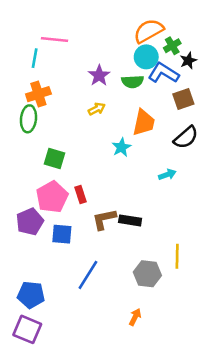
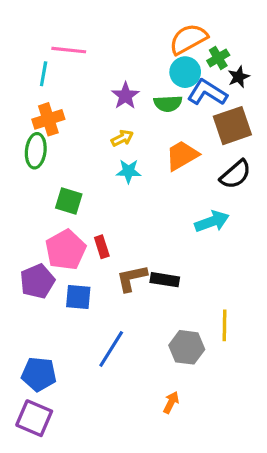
brown square: (183, 99) -> (232, 126), size x1.4
orange trapezoid: (144, 123) -> (182, 155), turned -132
cyan star: (121, 147) -> (129, 171), moved, turned 30
cyan arrow: (167, 175) -> (212, 222), size x1.5

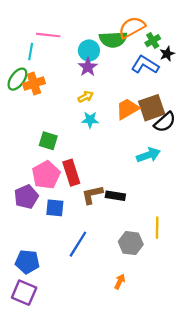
cyan circle: (185, 72) -> (89, 50), moved
green semicircle: (168, 104) -> (113, 39), moved, size x1.4
brown square: (232, 126) -> (152, 108), moved
green ellipse: (36, 151) -> (17, 79), moved, turned 30
red rectangle: (102, 247) -> (71, 173), size x1.6

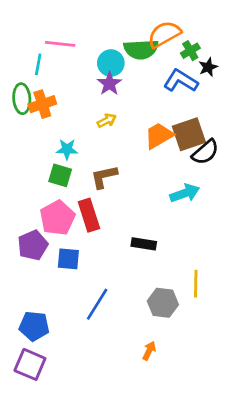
green ellipse: (17, 79) -> (22, 99), turned -40
cyan star: (90, 120) -> (67, 149), moved
brown L-shape: (92, 195) -> (104, 177), moved

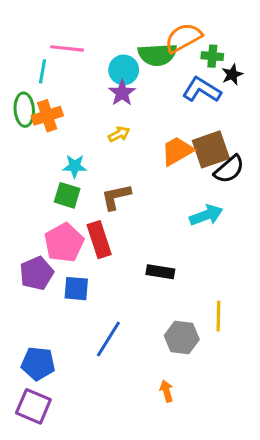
green cross: (190, 51) -> (212, 56), turned 36
orange arrow: (149, 351) -> (166, 391), turned -42

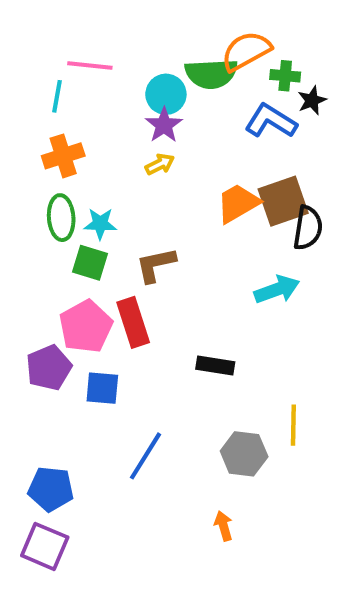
green ellipse: (24, 110) -> (61, 218), moved
yellow arrow: (119, 134) -> (160, 164), moved
black semicircle: (229, 169) -> (308, 228), turned -40

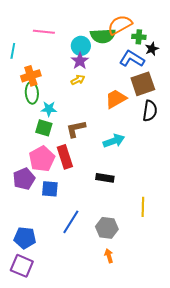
cyan line: (57, 96) -> (13, 51), moved
brown square: (283, 201) -> (143, 84), moved
green ellipse: (61, 218) -> (32, 93), moved
cyan arrow: (277, 290) -> (114, 141), moved
gray hexagon: (244, 454) -> (107, 228), moved

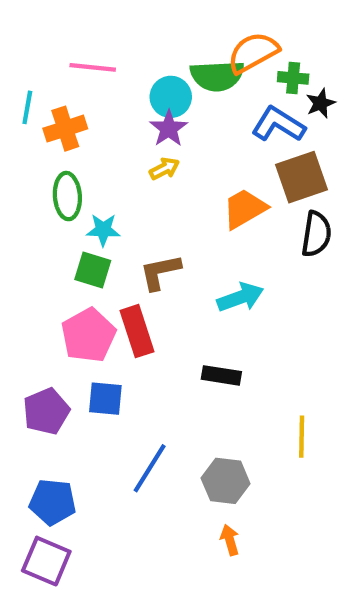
orange cross: (31, 76) -> (65, 129), moved
purple pentagon: (24, 179) -> (46, 411), moved

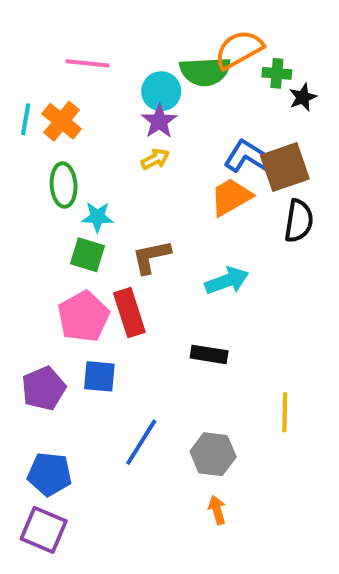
cyan line: (27, 107) -> (26, 119), moved
blue L-shape: (278, 124) -> (249, 157), moved
orange cross: (65, 129) -> (62, 121), turned -33

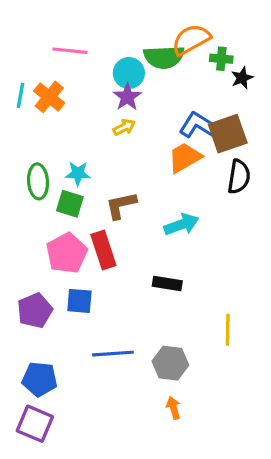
green ellipse: (64, 185) -> (38, 181), moved
blue line: (141, 442) -> (113, 354), turned 54

